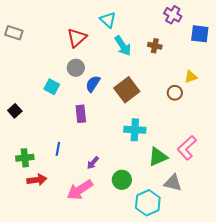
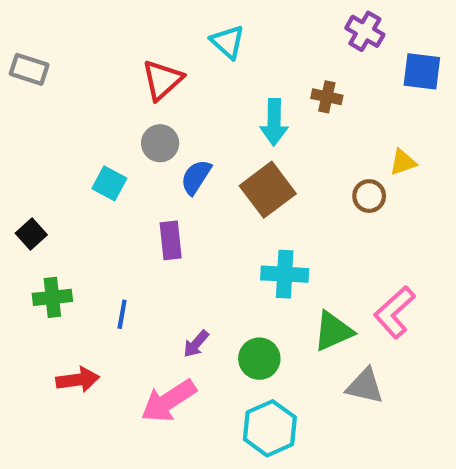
cyan arrow: (123, 46) -> (274, 122), moved, turned 35
green cross: (25, 158) -> (52, 297), moved
green circle: (122, 180) -> (259, 359), moved
cyan hexagon: (148, 203) -> (270, 428), moved

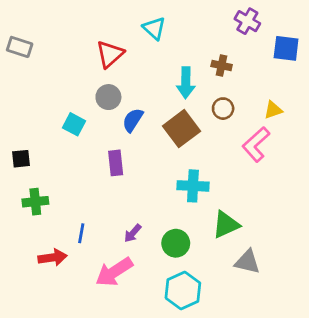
brown circle: (369, 196) -> (223, 109), moved
black square: (31, 234) -> (21, 159), turned 36
pink L-shape: (394, 312) -> (256, 144), moved
blue line: (122, 314) -> (81, 233), moved

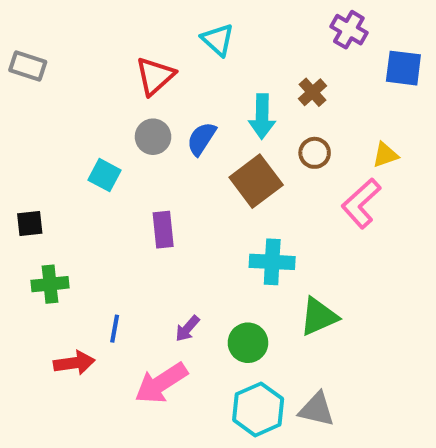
brown cross: (222, 66) -> (313, 92), turned 36
blue semicircle: (133, 120) -> (201, 139), moved
gray triangle: (247, 262) -> (317, 409), moved

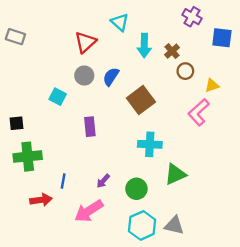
cyan arrow: (262, 117) -> (144, 46), moved
brown circle: (315, 153) -> (185, 71), moved
green cross: (50, 284) -> (28, 157), size x1.4

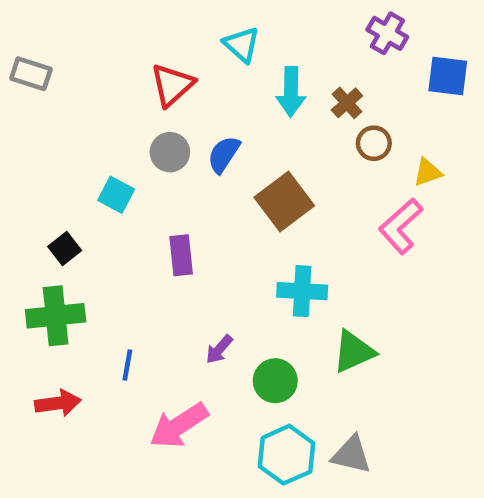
black square: (17, 123) -> (65, 249), moved, turned -32
purple arrow: (103, 181) -> (219, 349), moved
red arrow: (41, 200) -> (58, 403), moved

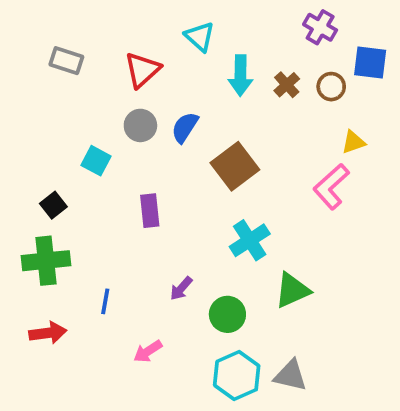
gray rectangle: (31, 74) -> (66, 61), moved
brown circle: (374, 143) -> (331, 87), moved
cyan cross: (302, 291) -> (250, 240), turned -36
pink arrow: (179, 426) -> (148, 351), size x0.6

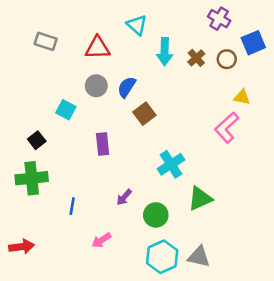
blue square: (370, 62) -> (253, 43), turned -30
red triangle: (142, 70) -> (98, 48), turned 40
yellow triangle: (353, 142) -> (242, 97), turned 30
brown square: (235, 166) -> (144, 114), moved, size x0.7
red arrow: (48, 333) -> (22, 247), moved

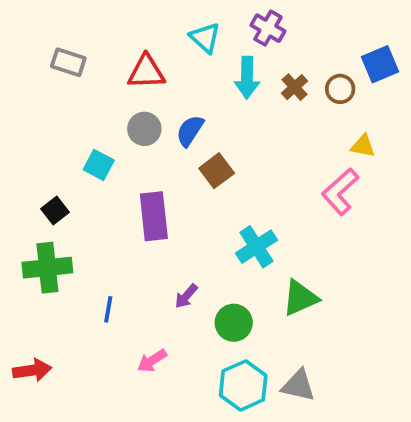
purple cross: (219, 19) -> (268, 28), moved
purple rectangle: (103, 144) -> (154, 216), size x1.4

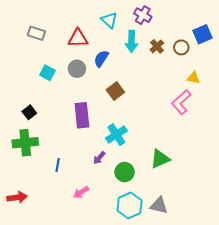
blue semicircle: (190, 131) -> (101, 59), moved
cyan square: (99, 165) -> (48, 73), moved
cyan cross: (256, 247) -> (116, 135), moved

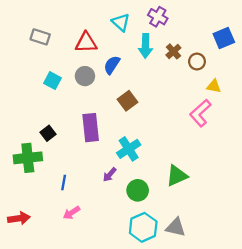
brown circle: (181, 47) -> (197, 62), moved
black square: (29, 112) -> (48, 133), moved
pink arrow: (81, 192) -> (72, 213), moved

